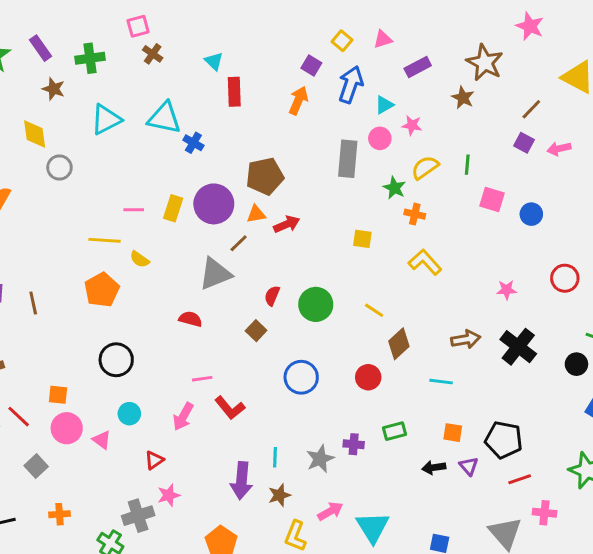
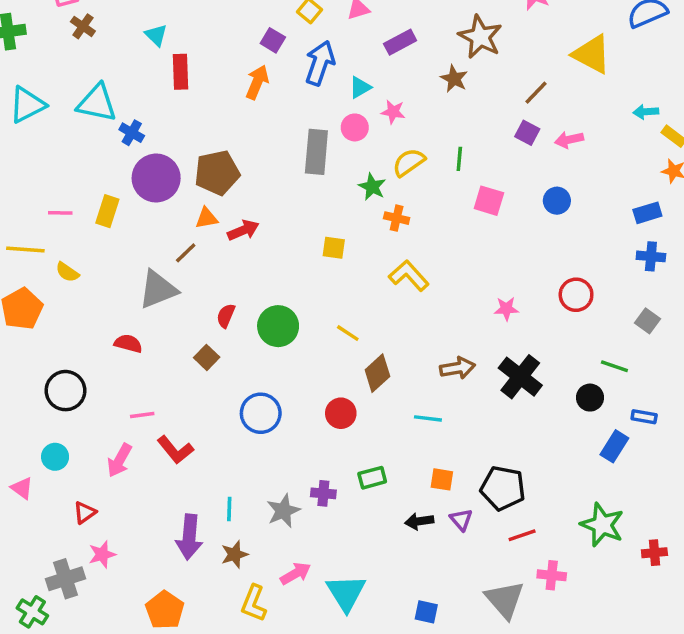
purple circle: (214, 204) -> (156, 178), moved
blue circle: (531, 214) -> (557, 201), moved
black circle: (116, 360) -> (66, 391), moved

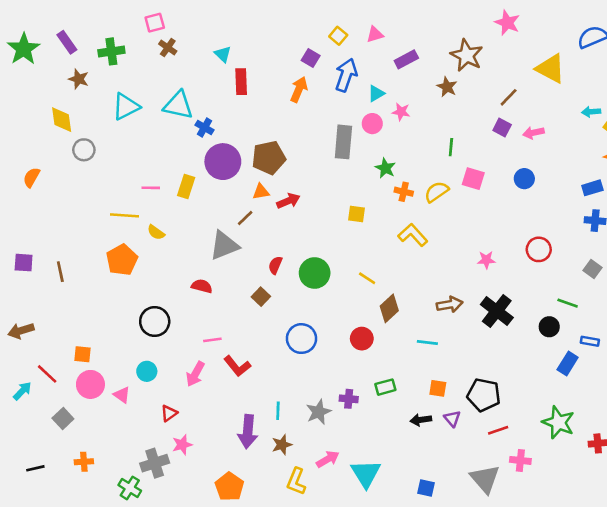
yellow semicircle: (409, 162) -> (436, 192), moved

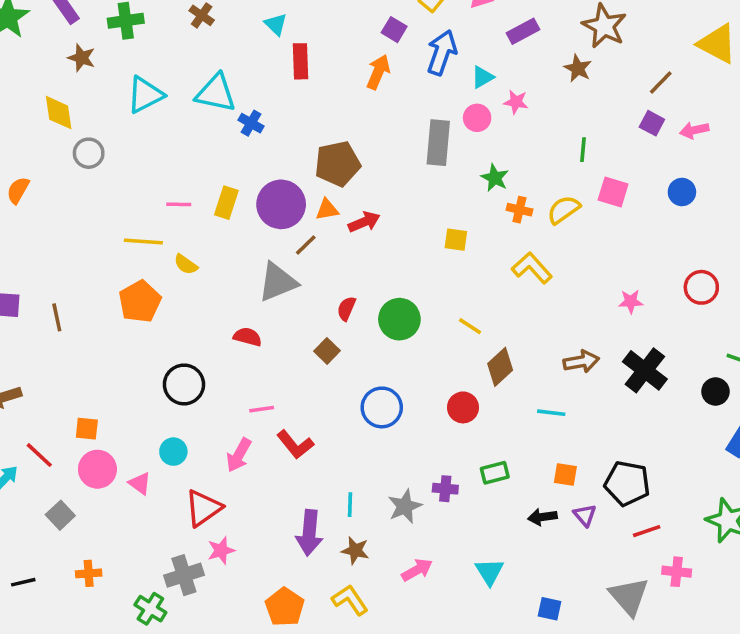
purple circle: (223, 162) -> (281, 204), moved
red triangle: (169, 413) -> (203, 508), size x1.6
brown star: (282, 445) -> (355, 550), turned 30
cyan triangle: (366, 474) -> (489, 572), moved, size x0.7
yellow L-shape: (296, 481) -> (350, 600), moved, turned 124

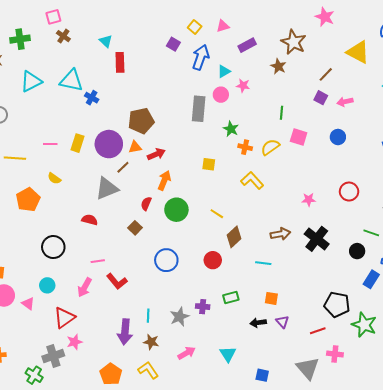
orange arrow: (378, 72) -> (164, 180), moved
yellow line: (143, 241) -> (15, 158), moved
black pentagon: (627, 483) -> (337, 305), moved

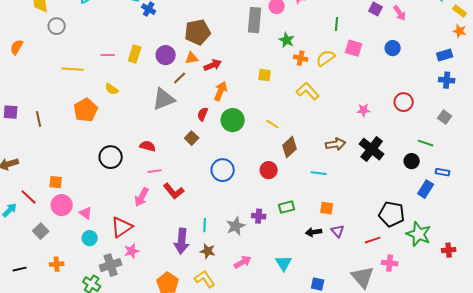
pink arrow: (345, 102) -> (400, 13), turned -112
purple circle: (109, 144) -> (166, 55), size x0.7
red semicircle: (90, 220) -> (148, 146), moved
cyan circle: (47, 285) -> (90, 238), moved

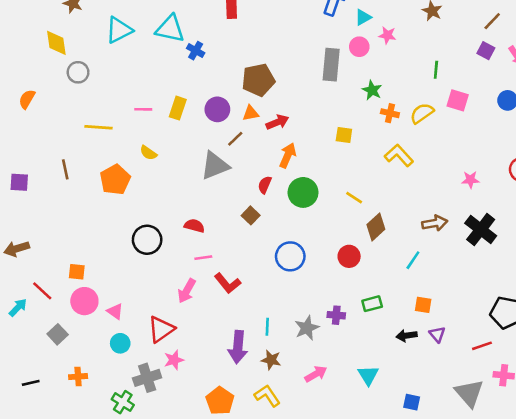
brown line: (39, 119) -> (65, 169), moved
cyan line: (319, 173) -> (413, 260), turned -63

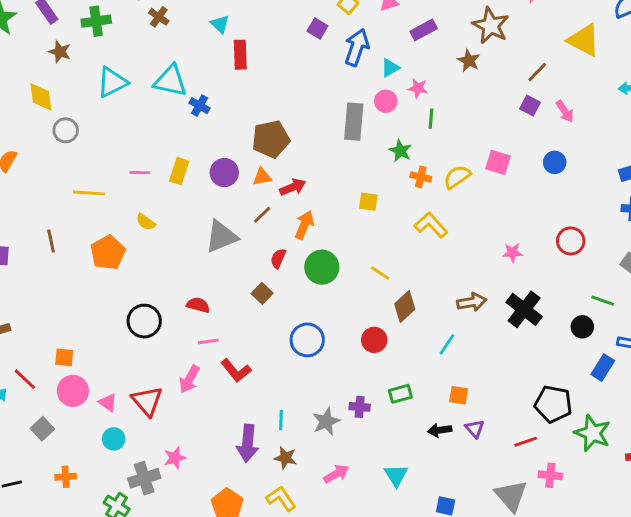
green line: (436, 70) -> (431, 119), moved
brown line: (235, 139) -> (262, 215), moved
red triangle: (161, 329) -> (147, 401), moved, turned -36

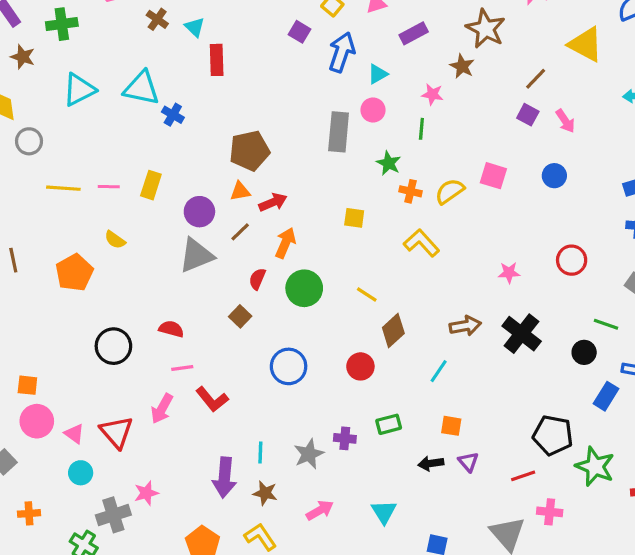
brown cross: (159, 17) -> (157, 19), moved
pink star: (418, 88) -> (432, 94), moved
purple circle: (224, 173) -> (199, 212), moved
yellow line: (89, 193) -> (63, 188), moved

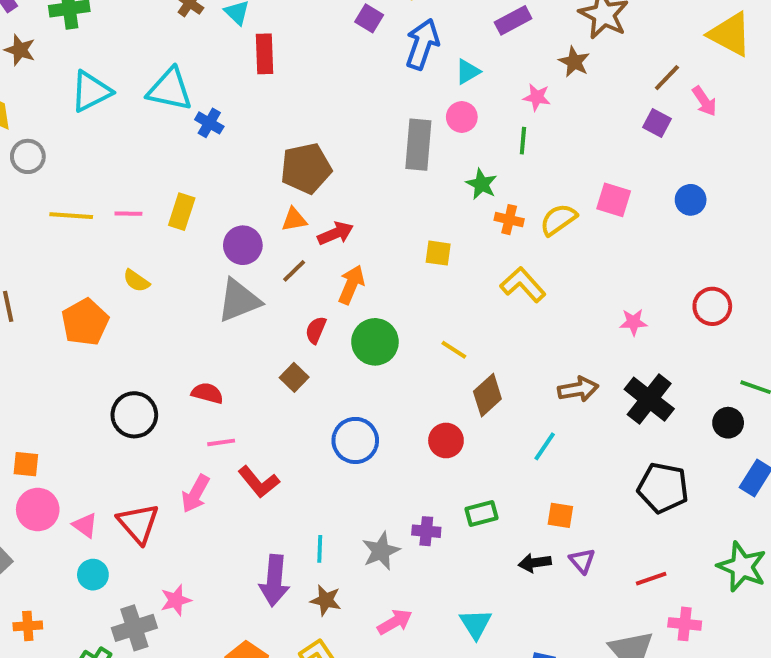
pink arrow: (565, 121) -> (704, 101), moved
black pentagon: (553, 435) -> (663, 488), moved

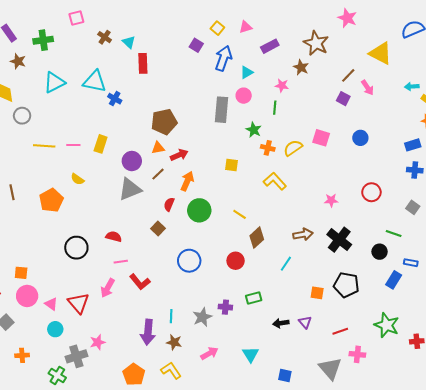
orange square: (560, 515) -> (317, 293), moved

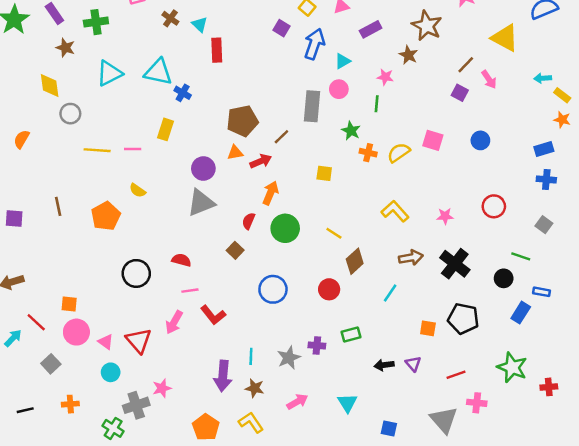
yellow rectangle: (101, 144) -> (166, 129), moved
brown line: (158, 174) -> (281, 137), moved
yellow L-shape: (275, 181) -> (395, 211), moved

